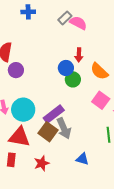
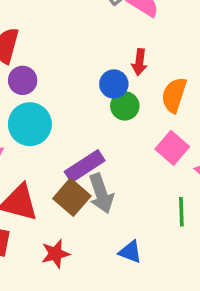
orange semicircle: (99, 71) -> (174, 95), turned 60
cyan circle: (23, 110) -> (30, 124), moved

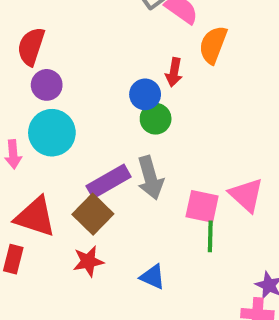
orange semicircle: (174, 95) -> (213, 45), moved
pink square: (172, 148) -> (202, 206), moved, turned -32
gray arrow: (101, 194) -> (150, 178), moved
red star: (55, 254) -> (88, 261), moved

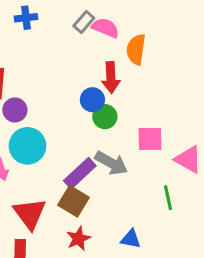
red arrow: (174, 72) -> (111, 78), size x1.4
gray arrow: (150, 178) -> (111, 163), turned -32
pink square: (202, 206) -> (150, 139), moved
red triangle: (35, 217) -> (30, 214), turned 48

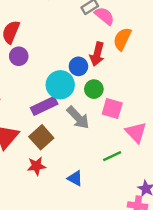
green circle: (105, 117) -> (94, 89), moved
cyan circle: (27, 146) -> (60, 85), moved
purple rectangle: (80, 173) -> (44, 106), moved
green line: (168, 198) -> (112, 156), turned 60

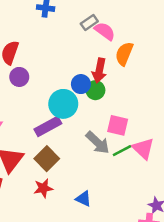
green circle: (94, 89) -> (95, 90), moved
gray arrow: (78, 118) -> (98, 143), moved
green line: (112, 156) -> (122, 151), moved

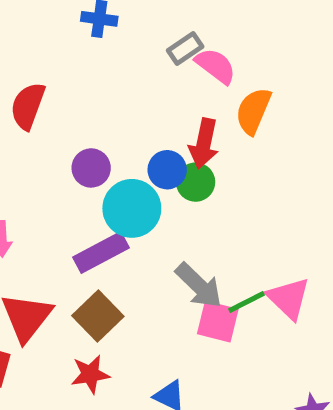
purple circle: (19, 77) -> (91, 168), moved
pink square: (118, 125) -> (218, 322), moved

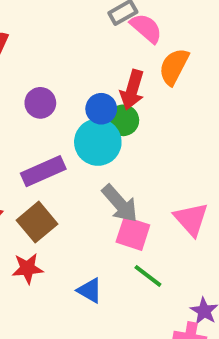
cyan circle: (132, 208) -> (98, 142), moved
green line: (246, 302) -> (148, 276), moved, turned 60

